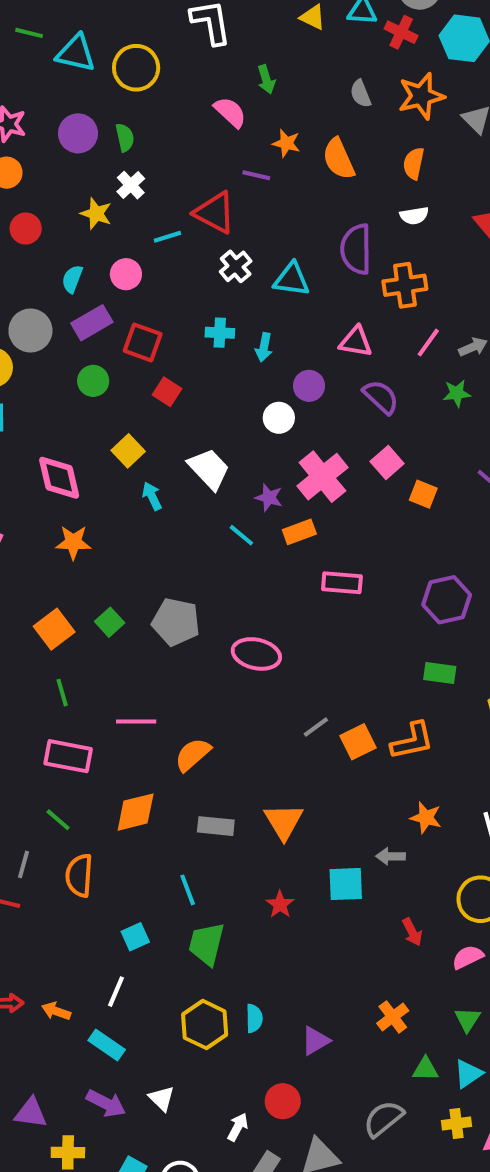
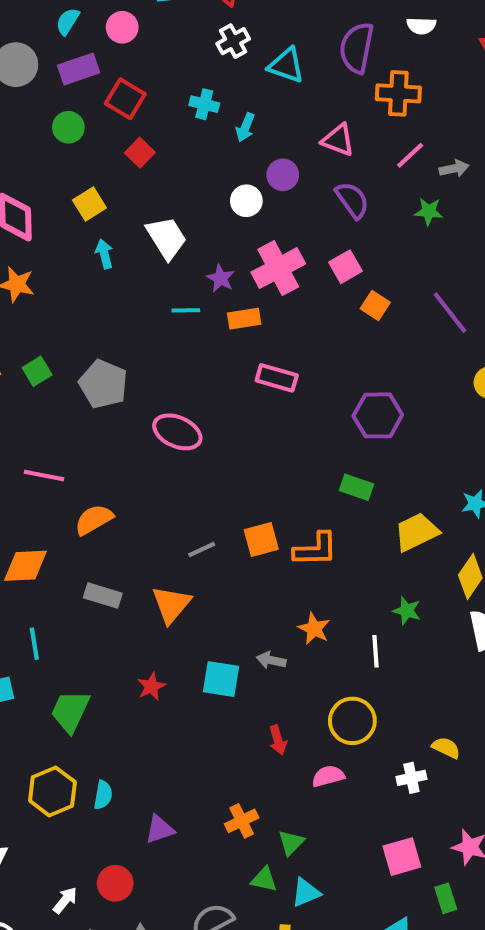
cyan line: (241, 535) -> (186, 310), turned -52
gray line: (316, 727) -> (202, 550), moved
cyan line: (188, 890) -> (34, 644), moved
green triangle: (468, 1020) -> (291, 843), moved

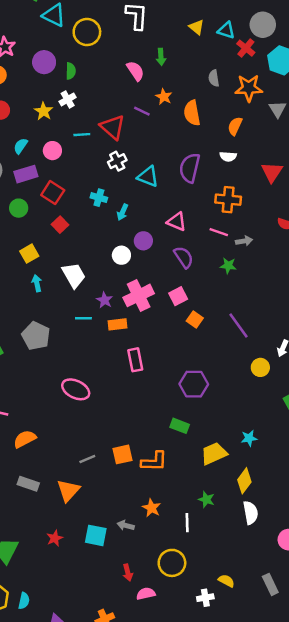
orange cross: (398, 93) -> (228, 200), moved
pink line: (410, 155) -> (219, 232), turned 60
pink rectangle: (277, 378) -> (135, 360), turned 60
gray pentagon: (103, 384) -> (36, 336), moved
pink semicircle: (328, 776) -> (146, 594), moved

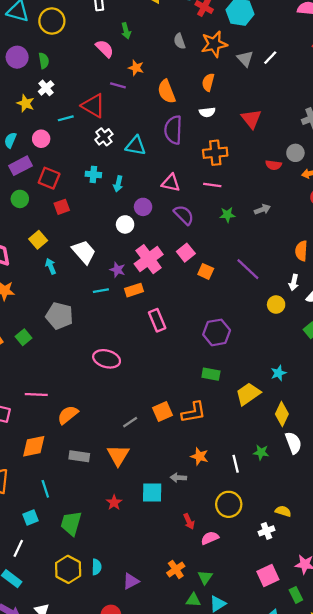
orange semicircle: (192, 113) -> (167, 92), moved
red square: (60, 225) -> (62, 207), turned 35
gray arrow: (244, 241) -> (262, 209), moved
green star: (206, 499) -> (261, 452), moved

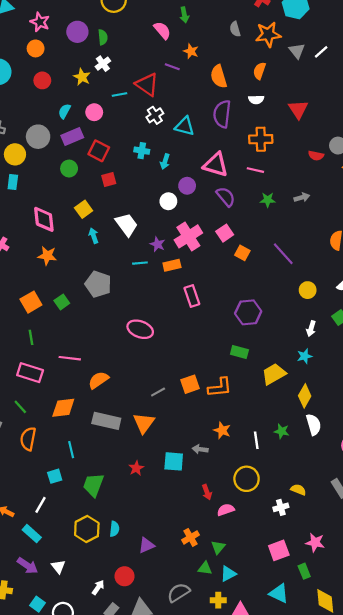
pink triangle: (171, 183) -> (216, 165), size x1.4
white arrow: (294, 282) -> (311, 329), moved
gray rectangle: (79, 456) -> (106, 421), size x1.4

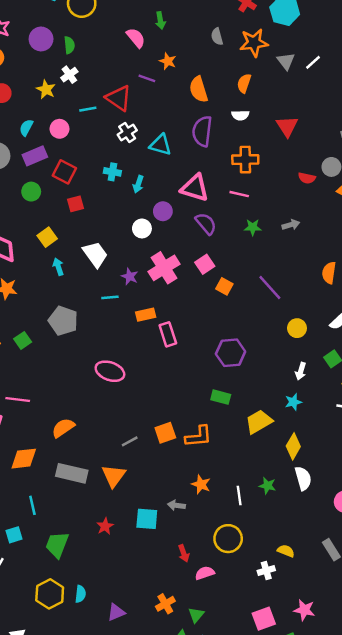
orange rectangle: (172, 265) -> (146, 315), moved
pink line: (70, 358) -> (18, 400), moved

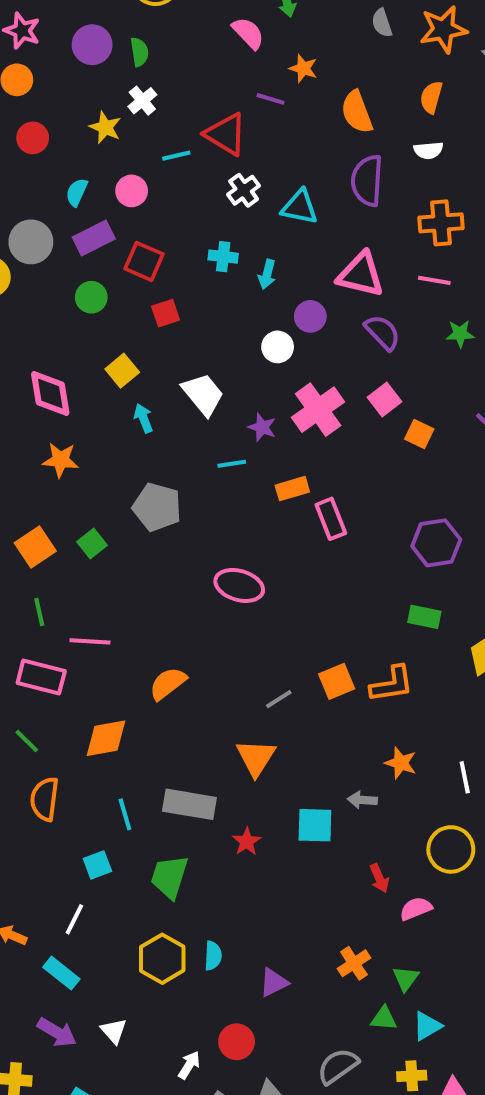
gray rectangle: (72, 473) -> (189, 804), moved

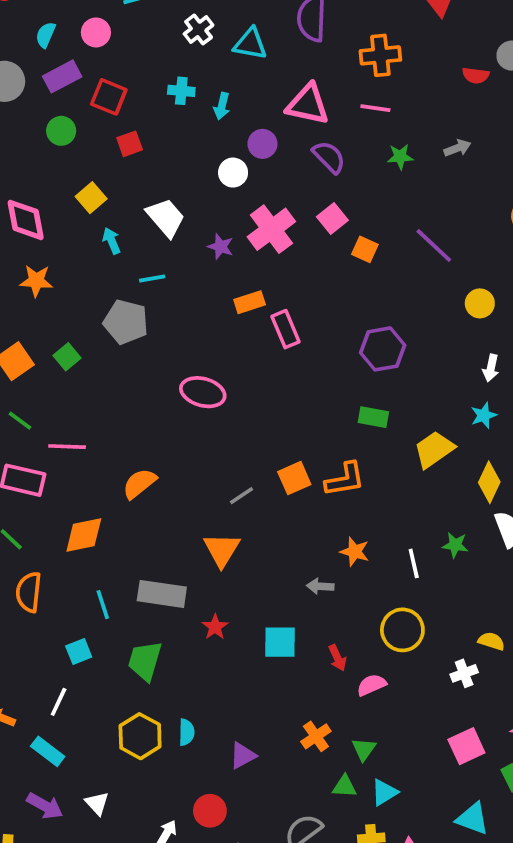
cyan line: (232, 464) -> (152, 279), moved
green line: (39, 612) -> (20, 421), turned -40
cyan square: (315, 825) -> (280, 642), moved

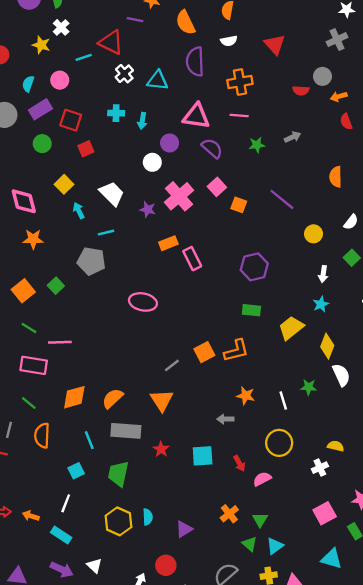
orange semicircle: (139, 484) -> (113, 398), moved
green triangle: (344, 786) -> (250, 544), turned 42

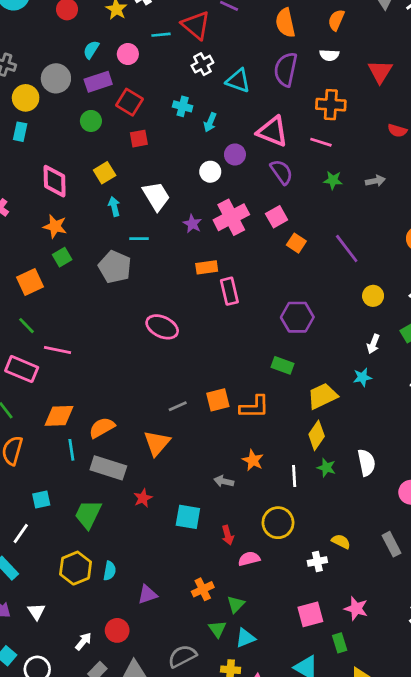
green square: (56, 286) -> (62, 257), moved
yellow diamond: (327, 346) -> (317, 435), moved
cyan line: (89, 440) -> (71, 450), moved

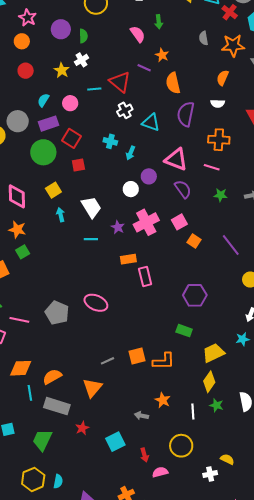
orange semicircle: (285, 23) -> (173, 83), moved
green circle: (91, 121) -> (43, 152), size x1.6
cyan line: (139, 239) -> (91, 239), moved
gray pentagon: (115, 267) -> (57, 313), moved
cyan square: (188, 517) -> (115, 442), turned -36

